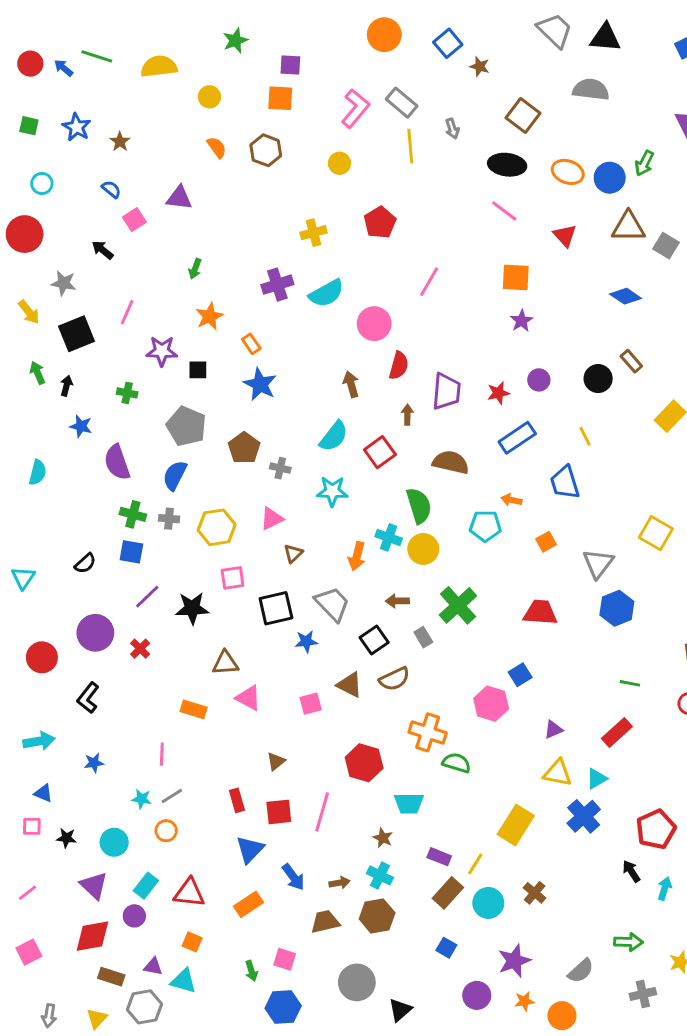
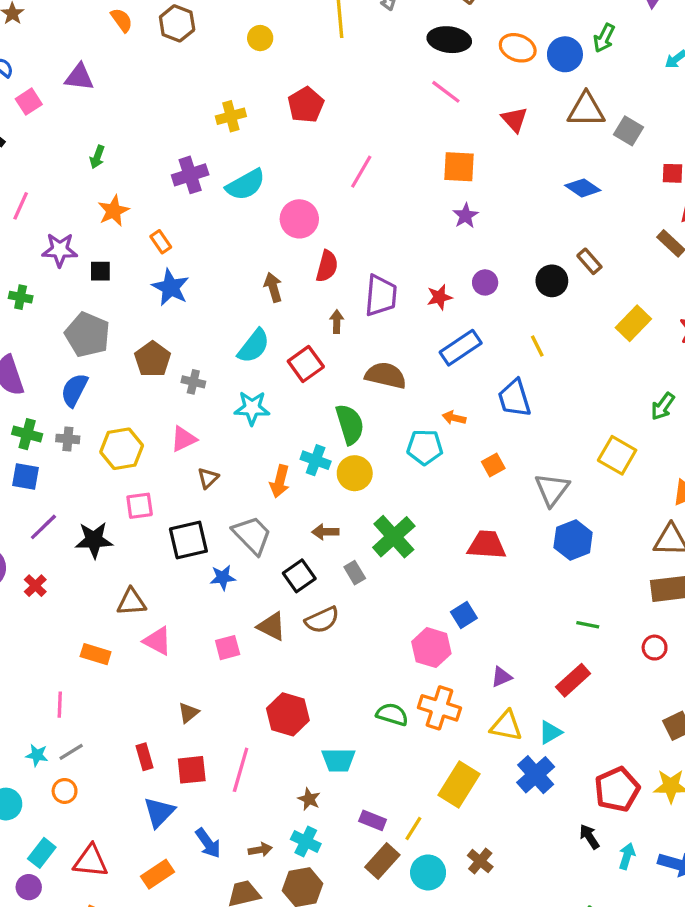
orange cross: (428, 732) -> (439, 708), moved

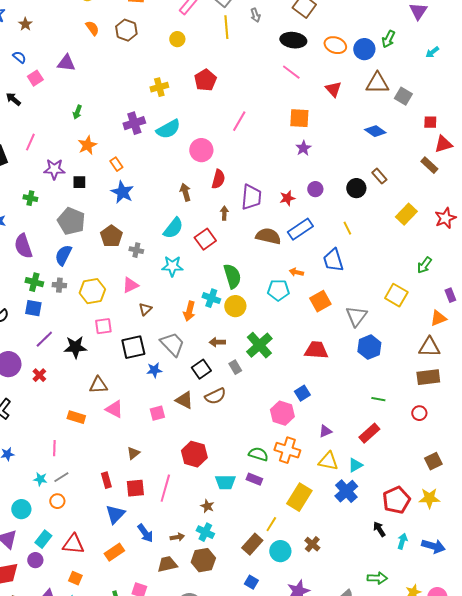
brown semicircle: (386, 375) -> (268, 236), moved
orange square: (493, 465) -> (320, 301), size x1.5
purple rectangle: (373, 820) -> (254, 479), moved

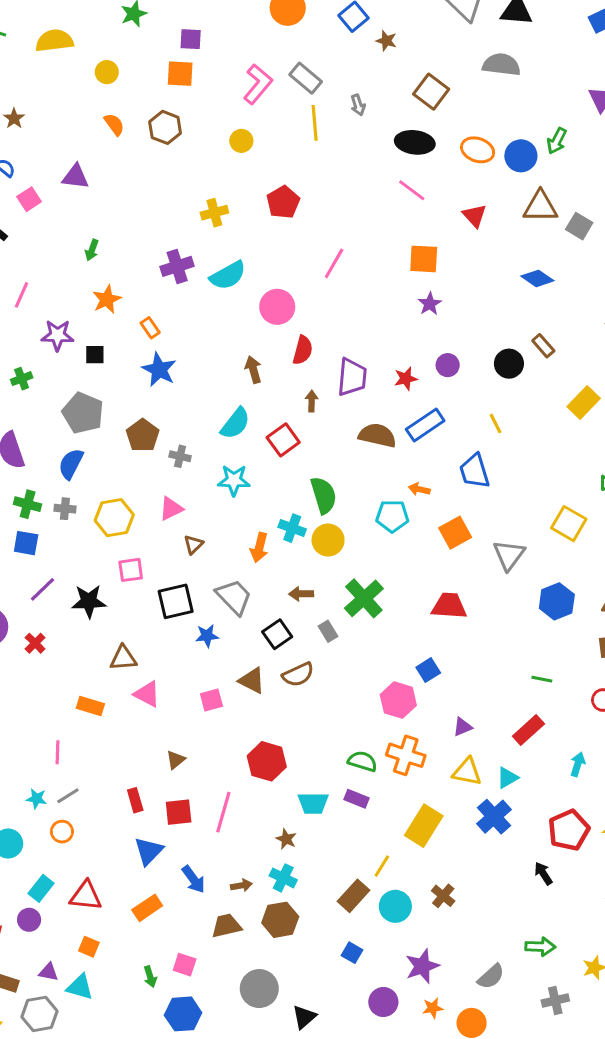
green cross: (30, 198) -> (22, 379), turned -32
blue hexagon: (369, 347) -> (557, 601), moved
cyan arrow: (402, 541) -> (578, 764), moved

